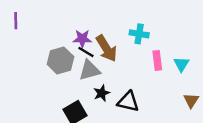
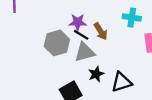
brown arrow: (106, 48) -> (101, 31), size x0.7
black triangle: (128, 102) -> (121, 82), turned -30

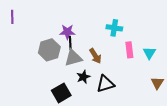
brown arrow: (101, 31) -> (95, 56), moved
black line: (81, 35) -> (70, 43), turned 56

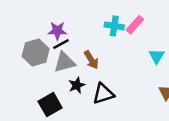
black line: (70, 43) -> (61, 44), turned 64
pink rectangle: (129, 50) -> (135, 25), moved, turned 49

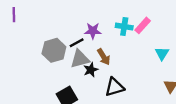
purple star: (57, 31) -> (93, 31), moved
black star: (77, 85) -> (91, 70), moved

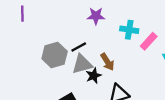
purple line: (14, 15) -> (22, 14), moved
pink rectangle: (143, 25) -> (149, 41), moved
purple star: (93, 31) -> (96, 16), moved

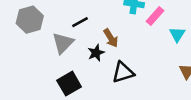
gray hexagon: (55, 55) -> (30, 20), moved
gray triangle: (82, 64) -> (63, 43), moved, turned -30

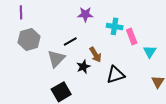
pink rectangle: (155, 16) -> (132, 36), turned -63
black triangle: (123, 72) -> (116, 75), moved

